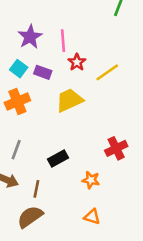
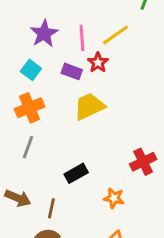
purple rectangle: (43, 72) -> (72, 71), moved
yellow line: (107, 72) -> (115, 35), moved
gray line: (16, 150) -> (28, 147), moved

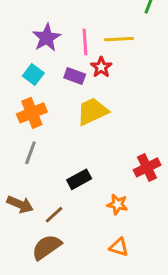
yellow line: (115, 35) -> (119, 39), turned 32
brown line: (51, 208) -> (54, 215), turned 36

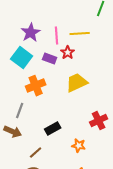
cyan square: (33, 75) -> (22, 58), size x1.5
yellow trapezoid: (92, 111) -> (77, 83), moved
orange cross: (32, 113) -> (36, 86), moved
brown arrow: (20, 204) -> (13, 132), moved

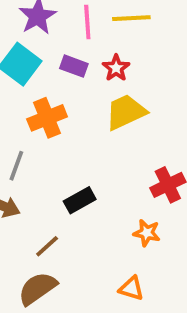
red star: (68, 53) -> (116, 68), moved
orange star: (79, 146) -> (147, 233), moved

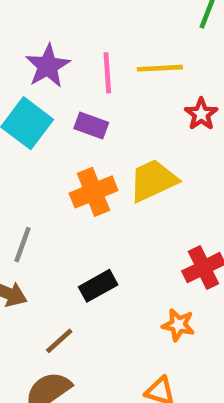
red star: (116, 68) -> (201, 114), moved
orange cross: (47, 118) -> (94, 192), moved

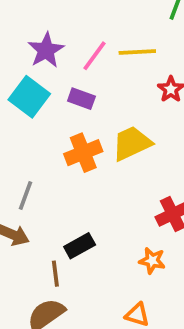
pink line: (107, 73) -> (94, 56), turned 40
black rectangle: (98, 286) -> (80, 246), moved
brown line: (59, 341) -> (55, 274), turned -55

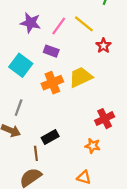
purple star: (46, 50) -> (31, 23), turned -30
yellow line: (137, 52) -> (84, 24), turned 42
cyan square: (29, 97) -> (21, 65), moved

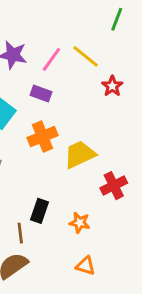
yellow trapezoid: (81, 77) -> (80, 154), moved
black rectangle: (50, 137) -> (40, 211), turned -42
orange star: (93, 146) -> (80, 223), moved

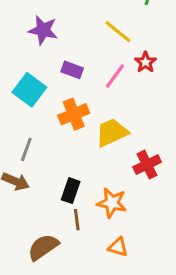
pink line: (51, 59) -> (115, 76), moved
orange star: (80, 223) -> (112, 203), size x1.4
brown line: (20, 233) -> (77, 220), moved

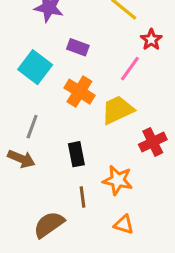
pink line: (115, 76) -> (130, 69), moved
orange cross: (74, 114) -> (79, 92), turned -36
black rectangle: (71, 191) -> (76, 154), moved, turned -30

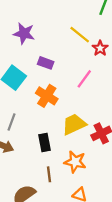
red star: (151, 40) -> (100, 48), moved
yellow trapezoid: (118, 110) -> (74, 124), moved

